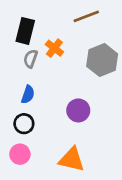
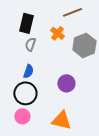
orange cross: (54, 48) -> (57, 33), moved
black circle: (24, 124) -> (25, 93), size x1.5

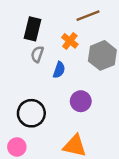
blue semicircle: (28, 71) -> (59, 70), moved
pink circle: (22, 116) -> (17, 147), moved

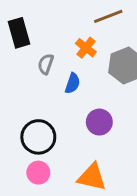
black rectangle: (33, 29) -> (19, 33), moved, turned -30
pink circle: (17, 147) -> (38, 173), moved

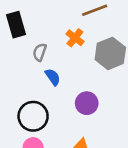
blue semicircle: (73, 83) -> (53, 77), moved, turned -54

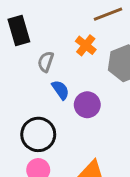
purple circle: (87, 103) -> (87, 105), moved

